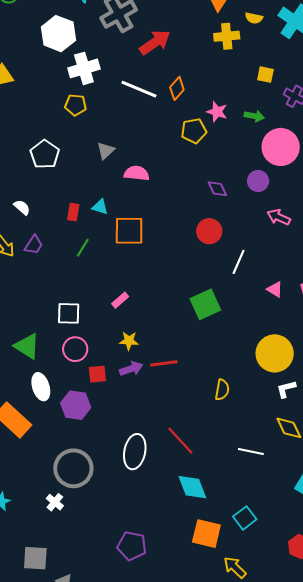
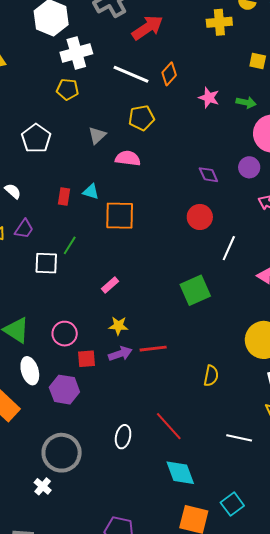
yellow pentagon: (194, 131) -> (141, 118), moved
green line: (83, 248) -> (70, 245), moved
white square: (69, 313) -> (46, 263), moved
white ellipse: (135, 452) -> (123, 437), size x0.7

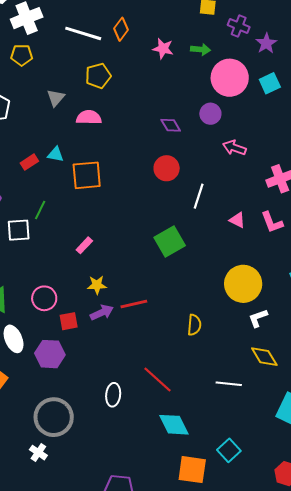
red rectangle: (64, 196) -> (29, 162), turned 54

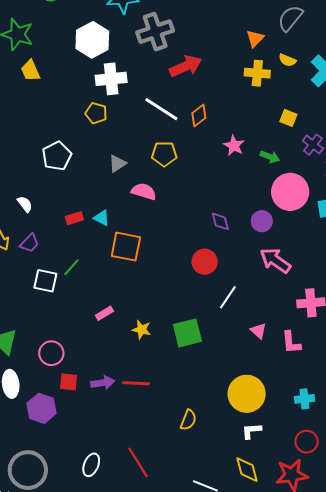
pink arrow: (234, 148) -> (275, 260), size x1.4
yellow star: (97, 285) -> (142, 330), moved

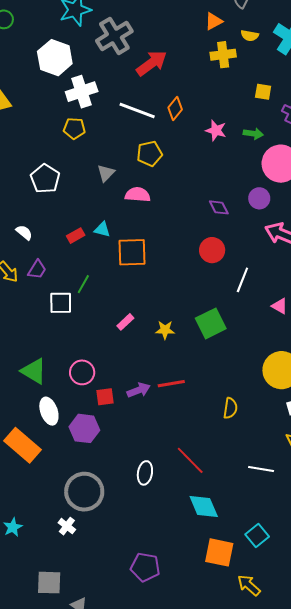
orange triangle: (255, 39) -> (214, 21), turned 30

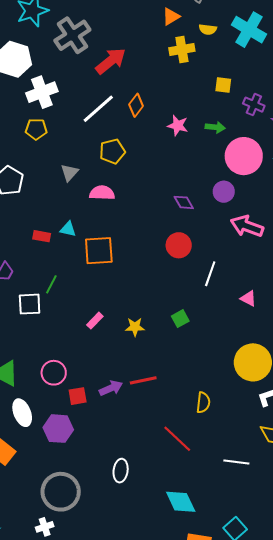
white line: (137, 110) -> (98, 109), turned -60
red rectangle: (76, 236) -> (42, 236), turned 42
green square: (211, 323) -> (180, 319), size x0.6
red line: (190, 460) -> (177, 439), moved
white cross: (67, 526) -> (45, 527), turned 36

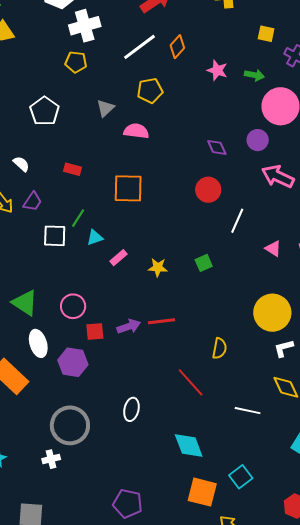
cyan triangle: (68, 229) -> (95, 237), moved, turned -36

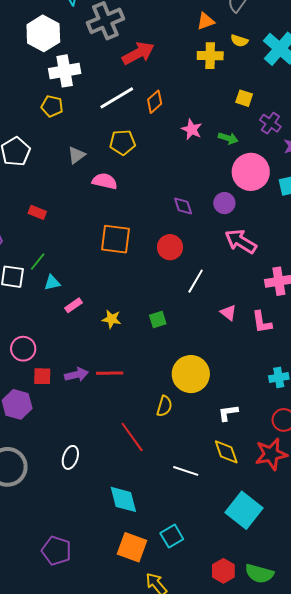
orange square: (128, 188) -> (115, 239), moved
yellow circle: (272, 313) -> (191, 374), moved

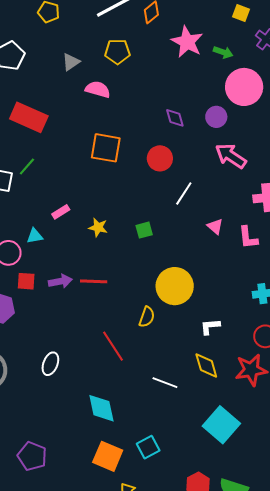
pink star: (192, 129) -> (187, 42), size x1.5
red rectangle: (37, 212) -> (29, 117), size x2.0
cyan triangle: (52, 283) -> (35, 236), moved

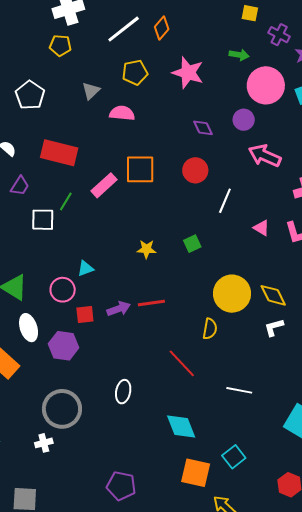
pink star: (187, 42) -> (188, 73), moved
pink rectangle: (61, 212) -> (104, 185), moved, size x1.5
yellow diamond: (206, 365) -> (273, 295), moved

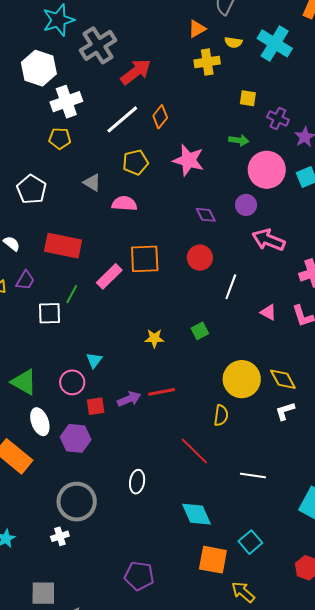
gray triangle: (91, 91) -> (92, 183), turned -42
cyan triangle: (85, 268) -> (94, 360), turned -30

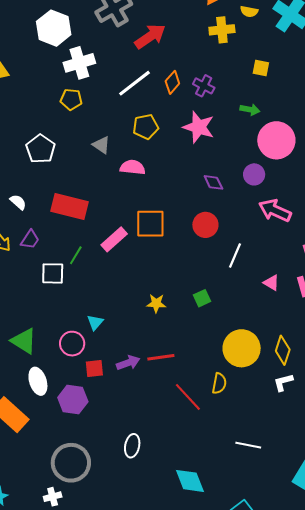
purple cross: (278, 118) -> (204, 86), moved
yellow diamond: (283, 379) -> (283, 350), turned 44
red line: (194, 451) -> (188, 397), moved

